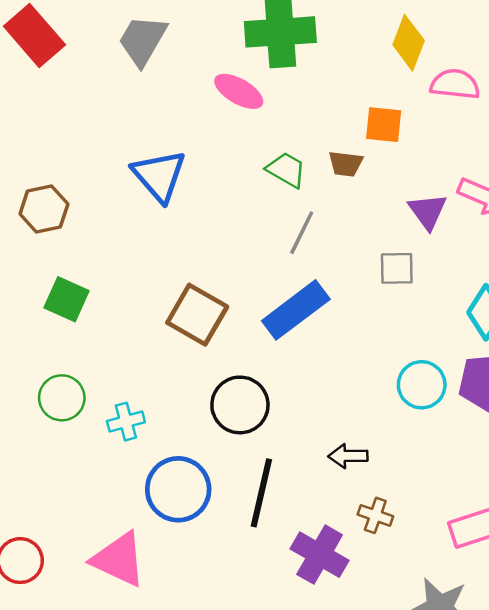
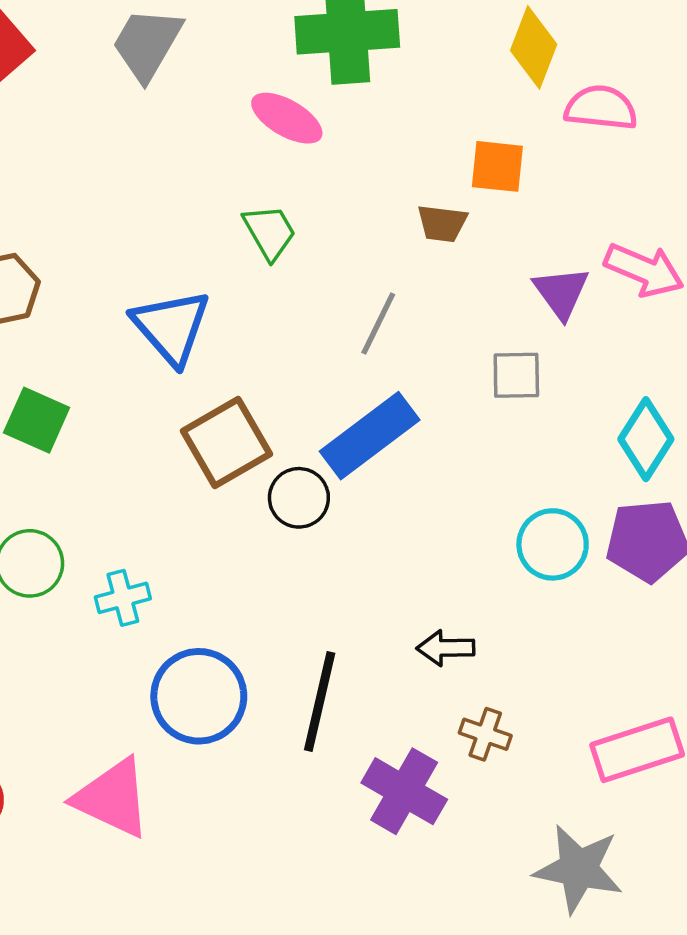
green trapezoid: (286, 170) -> (270, 232), moved, turned 30
blue triangle: (159, 176) -> (171, 327), moved
brown square: (197, 315) -> (226, 443), turned 30
black circle: (240, 405) -> (299, 498), moved, size x0.7

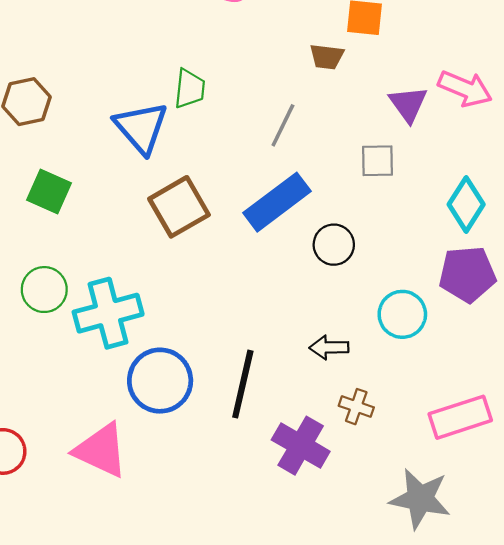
green trapezoid: (270, 232) -> (190, 89), moved, turned 36
black circle: (299, 498) -> (334, 245), moved
cyan circle: (553, 544) -> (402, 314), moved
cyan cross: (123, 598) -> (108, 313), size x1.8

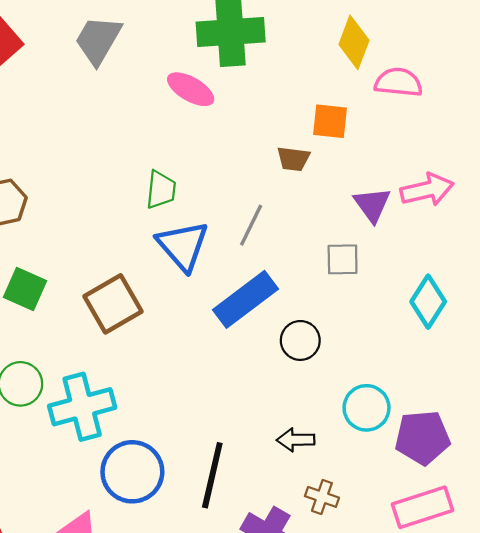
pink arrow: (465, 89) -> (427, 190), turned -36
blue triangle: (141, 128) -> (183, 246), moved
brown square: (179, 207) -> (113, 304), moved
purple pentagon: (467, 274) -> (422, 438), moved

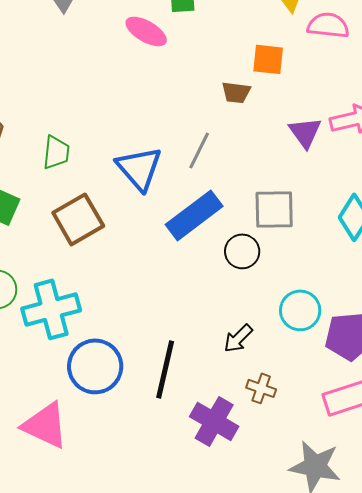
green trapezoid: (161, 190) -> (56, 152), moved
gray square: (343, 259) -> (274, 209), moved, size x1.4
black arrow: (296, 440) -> (238, 338), turned -44

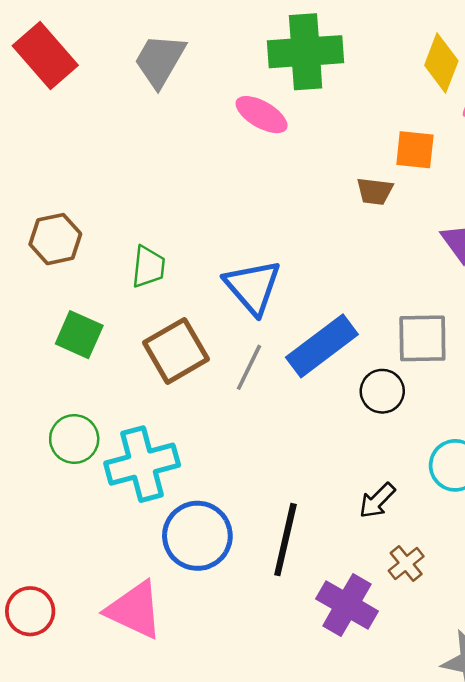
gray line: (199, 150) -> (249, 367), moved
brown cross: (261, 388) -> (406, 563), turned 32

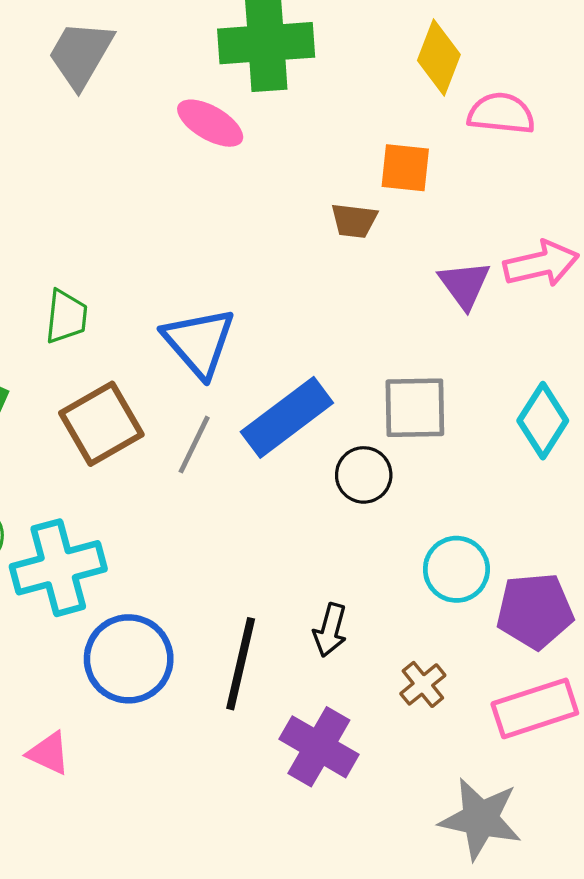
black arrow: (377, 501) -> (330, 630), moved, turned -30
brown cross: (406, 563) -> (423, 684), moved
pink triangle: (135, 610) -> (49, 753), size x0.6

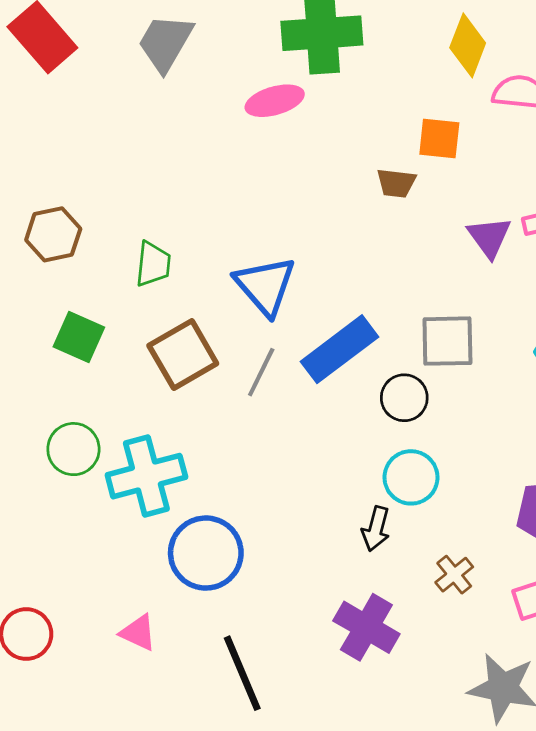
pink ellipse: (210, 123) -> (275, 101), turned -46
cyan circle: (456, 569) -> (411, 477), moved
black line: (241, 664) -> (242, 673), moved, turned -36

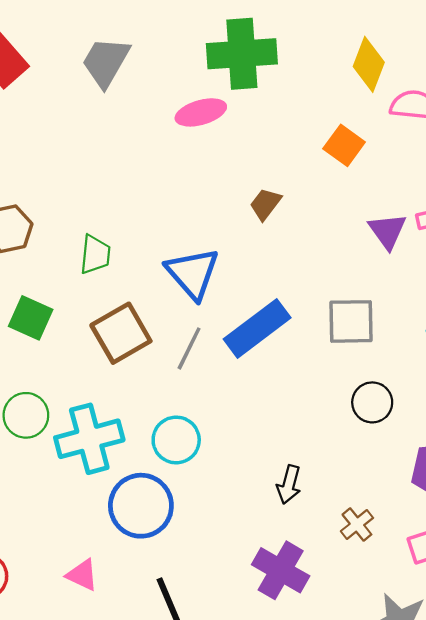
orange square: (439, 139) -> (344, 145), turned 30
brown trapezoid: (396, 183) -> (265, 204), moved, turned 120
black circle: (404, 398) -> (372, 402), moved
cyan circle: (411, 477) -> (176, 440), moved

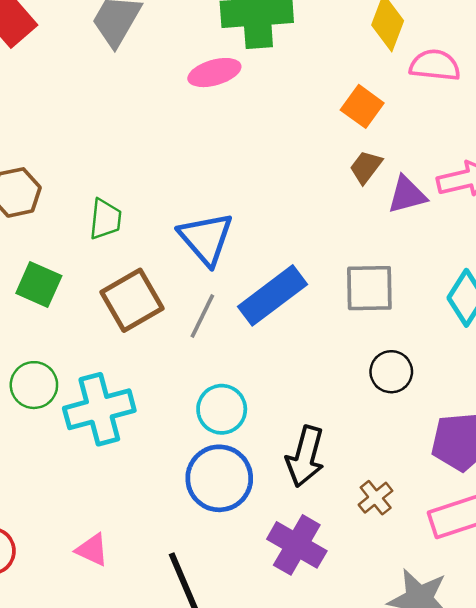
brown trapezoid: (265, 204) -> (366, 167), moved
purple triangle: (387, 231) -> (407, 195), turned 51
cyan circle: (176, 440) -> (222, 409), moved
black arrow: (289, 485) -> (305, 457), size x1.5
blue circle: (141, 506) -> (219, 478), moved

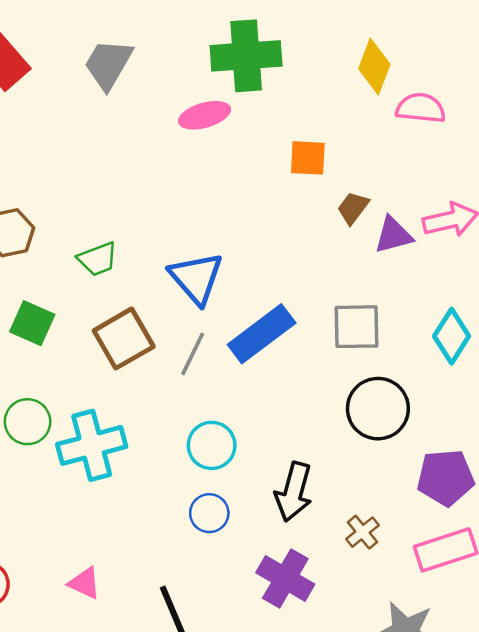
orange square: (362, 106) -> (308, 158), moved, turned -33
green trapezoid: (105, 219) -> (98, 259), turned 63
black circle: (391, 372) -> (378, 409), size x1.5
blue circle: (219, 478) -> (209, 513), size x0.6

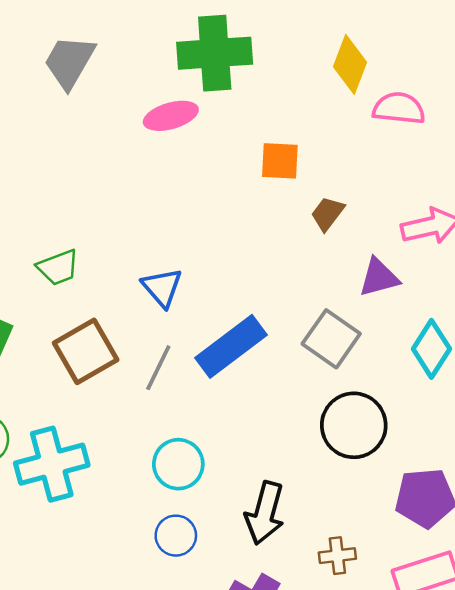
purple triangle: (393, 235) -> (379, 277), moved
blue triangle: (196, 278) -> (162, 287), size x0.7
gray square: (357, 327) -> (331, 339), turned 36
brown cross: (362, 532) -> (337, 556), turned 32

